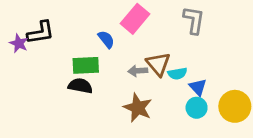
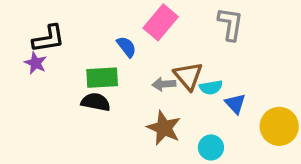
purple star: (19, 43) -> (36, 63), moved
cyan circle: (197, 108) -> (211, 147), moved

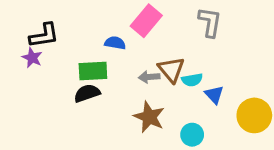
blue semicircle: (126, 47) -> (115, 43), turned -42
black semicircle: (96, 102) -> (87, 93), turned -30

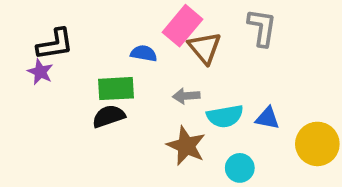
brown triangle: (171, 70) -> (205, 48), moved
cyan semicircle: (192, 80) -> (225, 116), moved, size x1.4
blue triangle: (214, 95) -> (267, 118), turned -36

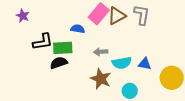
black L-shape: (55, 44) -> (43, 42), moved
brown triangle: (205, 48) -> (117, 16), moved, turned 42
purple star: (40, 72) -> (23, 16), moved

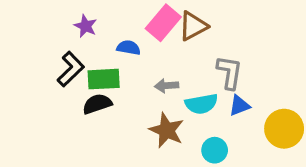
gray L-shape: (142, 15) -> (229, 72), moved
purple star: (23, 16) -> (86, 26), moved
black L-shape: (43, 42) -> (71, 69), turned -35
blue triangle: (145, 64) -> (239, 106), turned -32

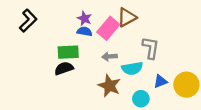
pink rectangle: (163, 23) -> (108, 28), moved
purple star: (86, 26) -> (84, 18), moved
black L-shape: (71, 69) -> (28, 21), moved
blue triangle: (239, 106) -> (160, 81), moved

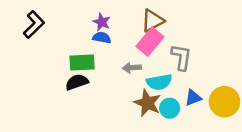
pink rectangle: (108, 28) -> (150, 42), moved
brown star: (109, 86) -> (147, 103), moved
cyan circle: (141, 99) -> (170, 108), moved

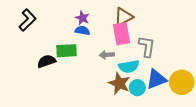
pink rectangle: (150, 42) -> (121, 34), turned -50
black semicircle: (77, 82) -> (46, 61), moved
blue triangle: (193, 98) -> (156, 79), size x1.5

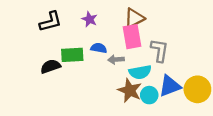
black L-shape: (27, 20) -> (51, 22), moved, turned 30
blue semicircle: (82, 31) -> (99, 48), moved

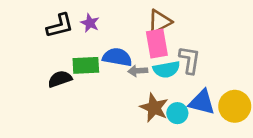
purple star: (90, 19) -> (90, 23), moved
blue semicircle: (99, 48) -> (117, 57), size x1.5
cyan semicircle: (140, 72) -> (166, 69), moved
blue triangle: (170, 86) -> (202, 102), turned 35

